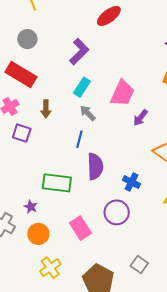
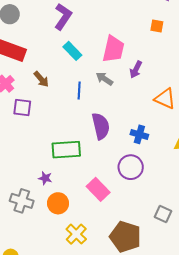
cyan rectangle: (82, 87) -> (72, 51), turned -66
brown arrow: (46, 109) -> (41, 79), turned -30
gray arrow: (88, 113) -> (104, 79), moved
blue line: (79, 139) -> (79, 91), moved

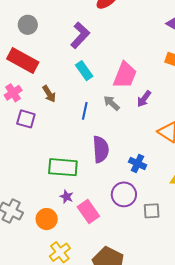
purple star: (45, 178) -> (67, 197), moved
gray square: (163, 214) -> (152, 211), moved, turned -36

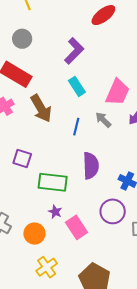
brown arrow: (49, 94) -> (41, 108), size x1.6
purple square: (26, 119) -> (22, 159), moved

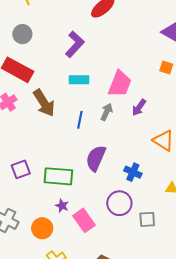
cyan rectangle: (77, 86) -> (79, 80), turned -54
gray arrow: (103, 120) -> (107, 112), turned 72
purple square: (22, 159) -> (21, 169), moved, turned -36
purple semicircle: (91, 166) -> (96, 158), turned -152

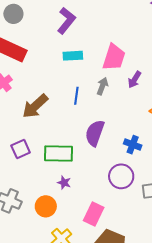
brown arrow: (44, 103) -> (35, 106), moved, turned 84
pink rectangle: (84, 220) -> (94, 214), moved, turned 65

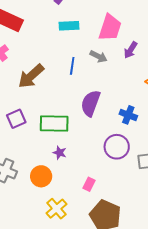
gray arrow: (102, 86) -> (98, 56), turned 96
pink rectangle: (94, 214) -> (89, 184), size x0.6

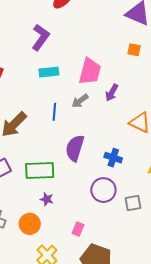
gray arrow: (98, 56) -> (80, 101), turned 120

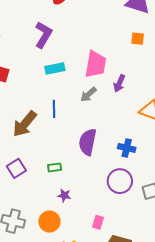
blue line: (54, 112) -> (54, 109), moved
green rectangle: (40, 170) -> (55, 167), size x0.5

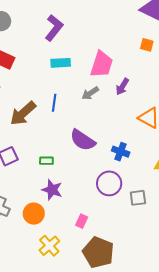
purple semicircle: (88, 142) -> (83, 140), turned -76
purple star: (64, 195) -> (52, 190), size x1.5

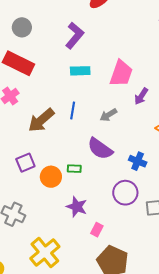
gray arrow: (90, 93) -> (108, 115), moved
green rectangle: (46, 161) -> (74, 169), moved
purple star: (52, 190) -> (77, 207), moved
orange circle: (34, 214) -> (51, 177), moved
yellow cross: (49, 246) -> (45, 253), moved, size x1.4

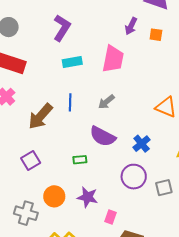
purple arrow: (141, 96) -> (131, 26), moved
blue cross: (138, 161) -> (142, 144), turned 36
orange circle: (51, 177) -> (54, 196), moved

